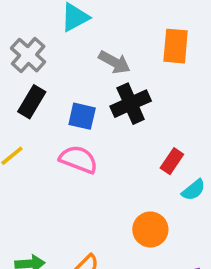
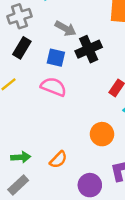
gray cross: (28, 55) -> (19, 16), turned 30
gray arrow: (114, 62) -> (66, 28), moved

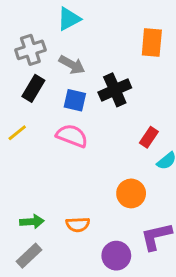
gray arrow: (66, 28) -> (72, 65), moved
orange semicircle: (58, 160) -> (78, 225), turned 42

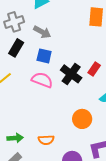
black cross: (115, 90) -> (71, 74), moved, turned -30
red rectangle: (149, 137) -> (94, 69), moved

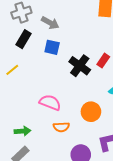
pink semicircle: (42, 80) -> (50, 103), moved
orange semicircle: (46, 140) -> (61, 127), moved

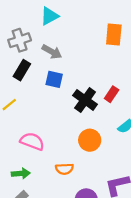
pink semicircle: (50, 103) -> (32, 141), moved
orange circle: (91, 112) -> (90, 140), moved

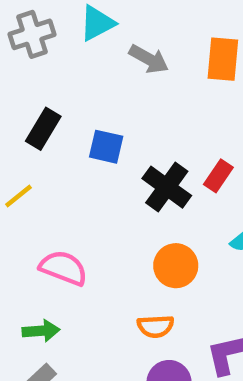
gray cross: (20, 40) -> (32, 34), moved
gray arrow: (52, 52) -> (149, 59), moved
orange semicircle: (64, 169) -> (156, 326), moved

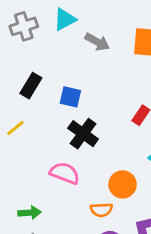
black cross: (167, 187) -> (83, 134), moved
orange circle: (176, 266) -> (123, 184), moved
pink semicircle: (63, 268) -> (65, 173), moved

